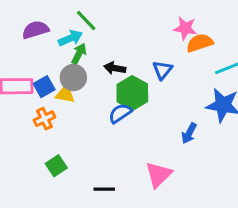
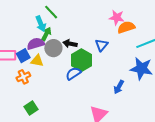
purple semicircle: (35, 30) -> (36, 44), moved
cyan arrow: (70, 38) -> (41, 24), turned 91
gray circle: (73, 78) -> (53, 48), moved

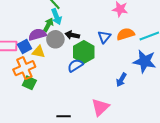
cyan arrow: (41, 24) -> (56, 17), moved
orange semicircle: (126, 27) -> (126, 34), moved
orange cross: (23, 77) -> (24, 68), size x1.5
green square: (31, 108) -> (29, 83), moved, turned -32

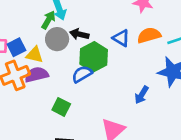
purple semicircle: (37, 35) -> (37, 75), moved
blue triangle: (104, 37) -> (121, 38), turned -40
green square: (29, 83) -> (61, 107), moved

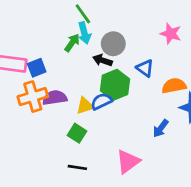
orange semicircle: (149, 35) -> (174, 86), moved
gray circle: (57, 39) -> (113, 44), moved
yellow triangle: (35, 55) -> (85, 106), moved, turned -36

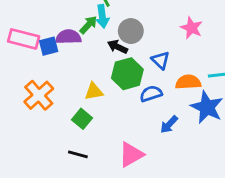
orange cross: (33, 97) -> (39, 95), moved, turned -32
purple semicircle: (55, 98) -> (68, 37), moved
blue semicircle: (101, 101) -> (151, 94), moved

